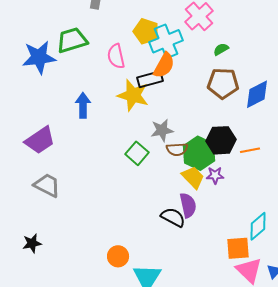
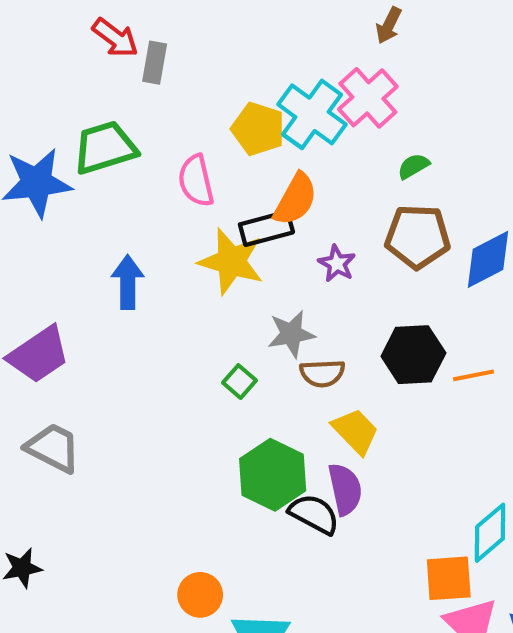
cyan cross: (166, 41) -> (312, 114), moved, turned -32
green square: (137, 153) -> (239, 382), size x0.7
green hexagon: (199, 153) -> (273, 475), moved
purple star: (215, 175) -> (337, 264), moved, turned 30

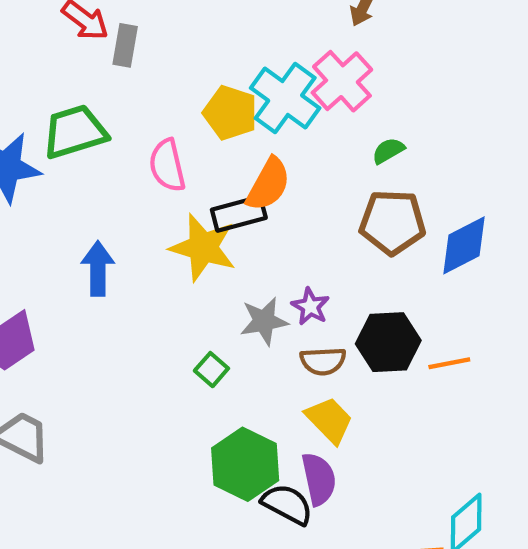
purple star: (337, 264) -> (310, 306), moved
brown semicircle: (322, 373) -> (323, 361), moved

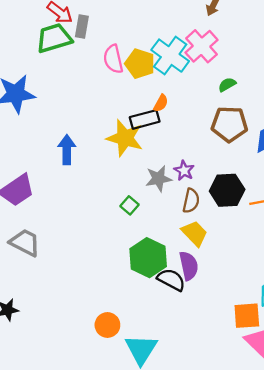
green trapezoid: (75, 132) -> (54, 38), moved
pink semicircle: (167, 165) -> (113, 59), moved
orange semicircle: (268, 184) -> (161, 103), size x0.6
brown semicircle: (323, 361) -> (191, 201), turned -75

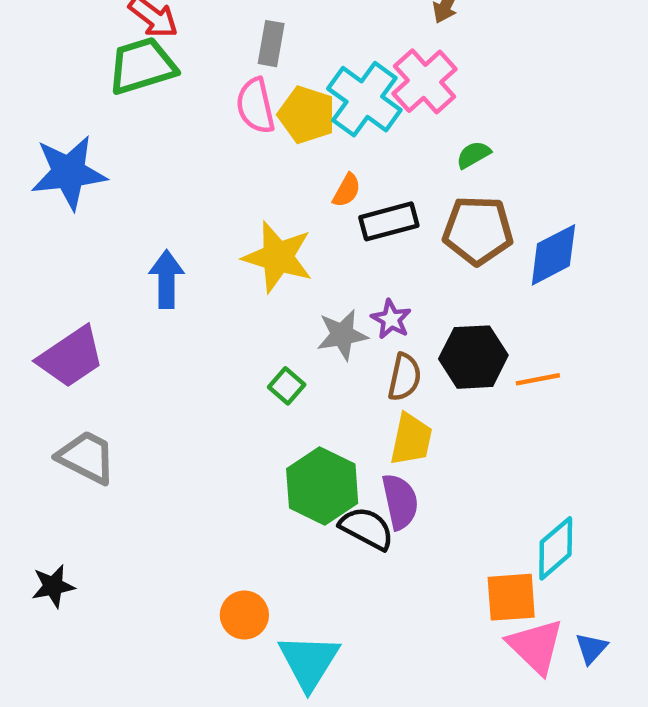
gray rectangle: (82, 27) -> (271, 44), moved
black rectangle: (145, 119) -> (389, 221), moved
yellow trapezoid: (195, 233) -> (411, 439), turned 56

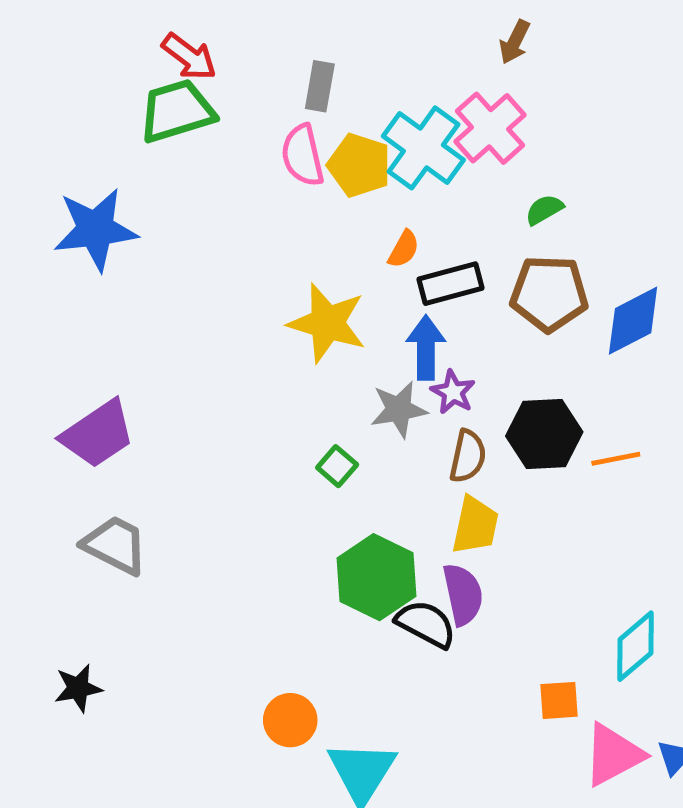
blue arrow: (167, 279) -> (426, 348), moved
orange square: (511, 597) -> (559, 700), moved, size x0.7
pink triangle: (536, 646) -> (613, 755), turned 48

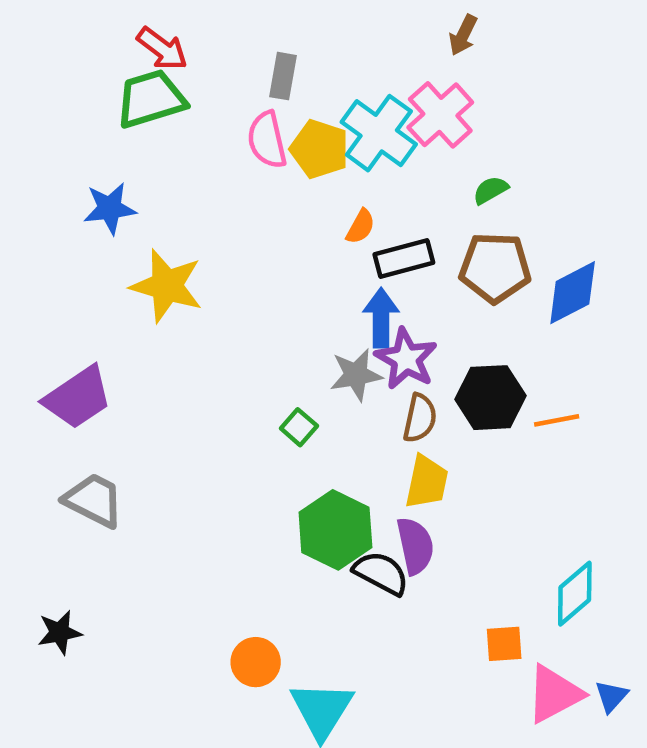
blue star: (95, 229) -> (110, 208), moved, size x0.7
yellow star: (327, 323) -> (167, 286), moved
purple star: (453, 392) -> (406, 359), size x1.5

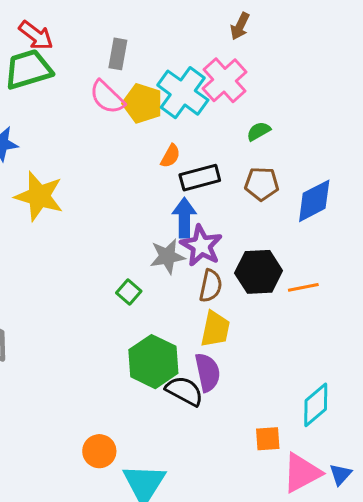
pink semicircle: (267, 140) -> (107, 97), turned -33
brown pentagon: (495, 268) -> (262, 184), size x0.7

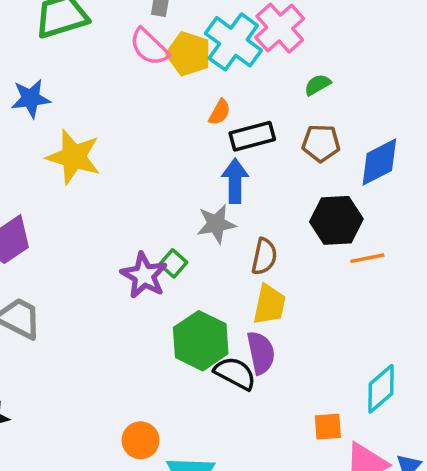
purple star: (201, 246) -> (144, 275), moved
black hexagon: (259, 272) -> (336, 220), moved

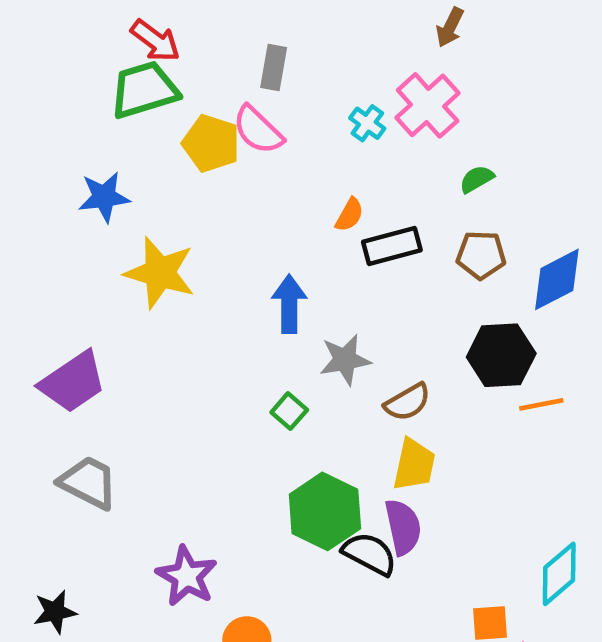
cyan cross: (233, 42) -> (367, 123), size x0.5
yellow pentagon: (189, 54) -> (211, 143), moved
blue arrow: (235, 181) -> (289, 304), moved
brown semicircle: (264, 256) -> (407, 402), turned 48
purple star: (144, 275) -> (187, 576), moved

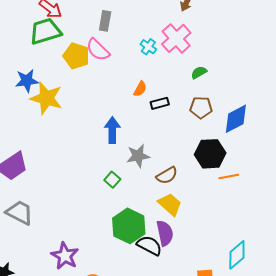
black rectangle: (392, 246) -> (160, 103), size x0.7
yellow star: (160, 273) -> (46, 98), moved
yellow trapezoid: (414, 465) -> (170, 204), turned -60

